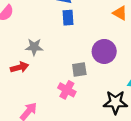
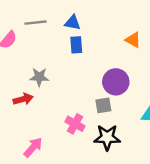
gray square: (79, 70) -> (103, 105), moved
black star: (115, 102) -> (107, 137), moved

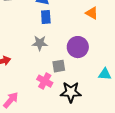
gray star: (39, 77) -> (40, 43), moved
gray square: (103, 105) -> (59, 66), moved

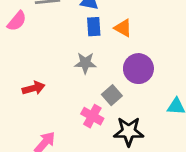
orange triangle: (92, 13) -> (123, 28), moved
gray square: (59, 66) -> (112, 95), turned -32

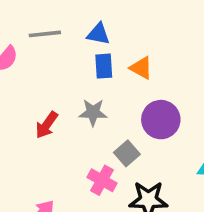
red arrow: (34, 88) -> (47, 125), moved, turned 140

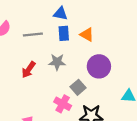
gray line: (45, 34) -> (33, 34), moved

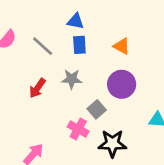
gray line: (33, 34) -> (43, 46), turned 48
orange triangle: (87, 34) -> (122, 46), moved

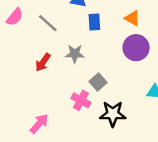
blue rectangle: (79, 45) -> (94, 22), moved
orange triangle: (122, 46) -> (132, 18), moved
purple circle: (122, 84) -> (136, 48), moved

